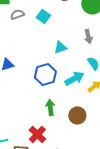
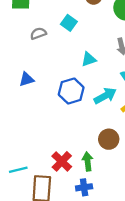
gray semicircle: (17, 14) -> (38, 33), moved
green arrow: (50, 107) -> (88, 161), moved

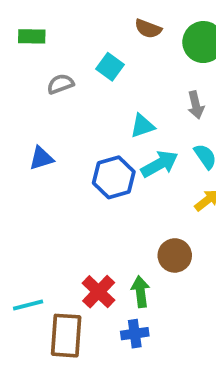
cyan arrow: (105, 96) -> (160, 164), moved

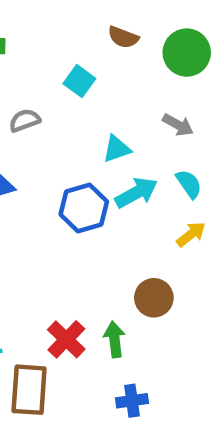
gray semicircle: (60, 84) -> (25, 120), moved
gray arrow: (196, 105) -> (178, 125), turned -48
blue cross: (135, 334) -> (132, 401), moved

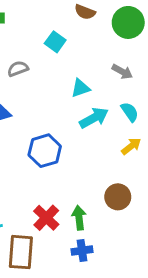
blue hexagon: (84, 208) -> (45, 151), moved
brown circle: (154, 298) -> (118, 197), moved
blue cross: (132, 401) -> (82, 251), moved

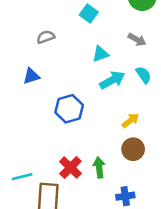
cyan square: (55, 42) -> (89, 14), moved
yellow arrow: (131, 146) -> (130, 120), moved
blue cross: (82, 251) -> (125, 196), moved

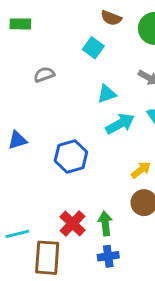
blue triangle: (31, 76) -> (17, 140), moved
blue cross: (125, 196) -> (108, 256), moved

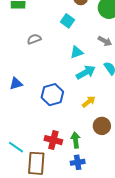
yellow arrow: (141, 170) -> (89, 102), moved
red cross: (72, 223) -> (53, 140), turned -30
cyan line: (17, 234) -> (16, 147), turned 49

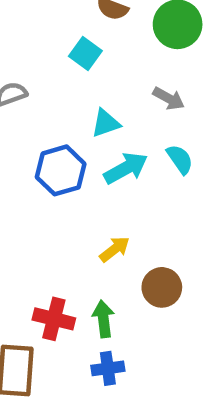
blue hexagon: (52, 95) -> (61, 170), moved
yellow arrow: (89, 102) -> (115, 249), moved

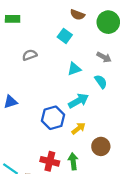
cyan semicircle: (180, 159) -> (101, 82), moved
cyan arrow: (126, 168) -> (79, 101), moved
blue hexagon: (61, 170) -> (53, 118), moved

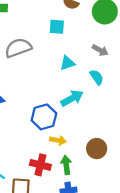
cyan square: (65, 36) -> (57, 27), turned -32
gray semicircle: (30, 55) -> (18, 48), size x1.6
yellow arrow: (79, 128) -> (58, 140), moved, turned 48

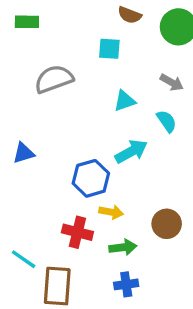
red cross: (40, 165) -> (77, 232), moved
green arrow: (66, 165) -> (123, 247), turned 90

